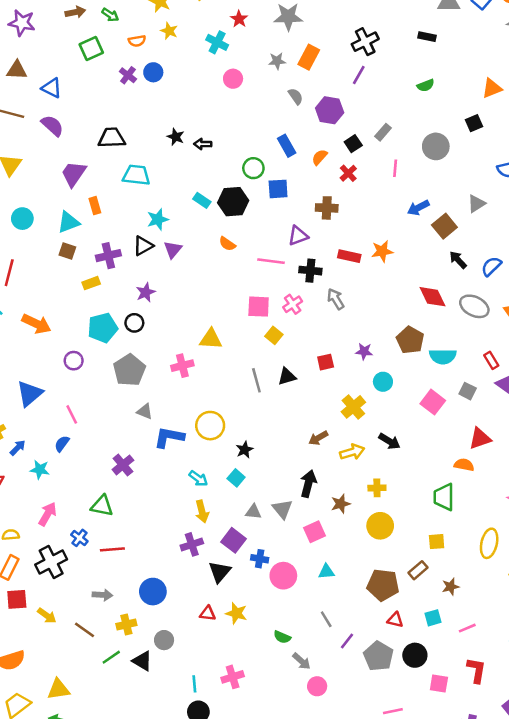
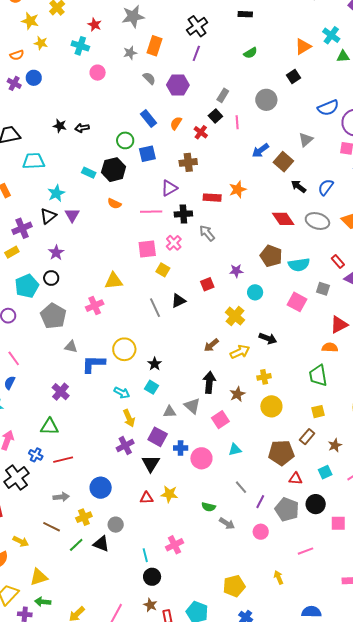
black square: (353, 144) -> (215, 116), moved
yellow arrow: (47, 616) -> (21, 541), moved
pink circle: (317, 686) -> (261, 532), moved

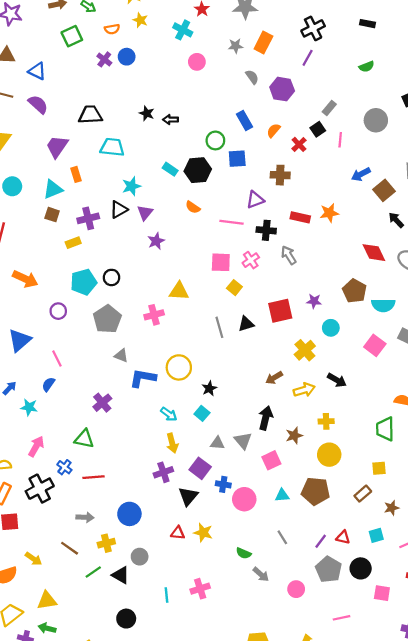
purple star: (56, 253) -> (156, 241), moved
red square: (207, 284) -> (280, 311), size x1.6
brown pentagon: (281, 453) -> (315, 491), moved
purple line: (260, 502) -> (321, 541), moved
black circle: (152, 577) -> (126, 619), moved

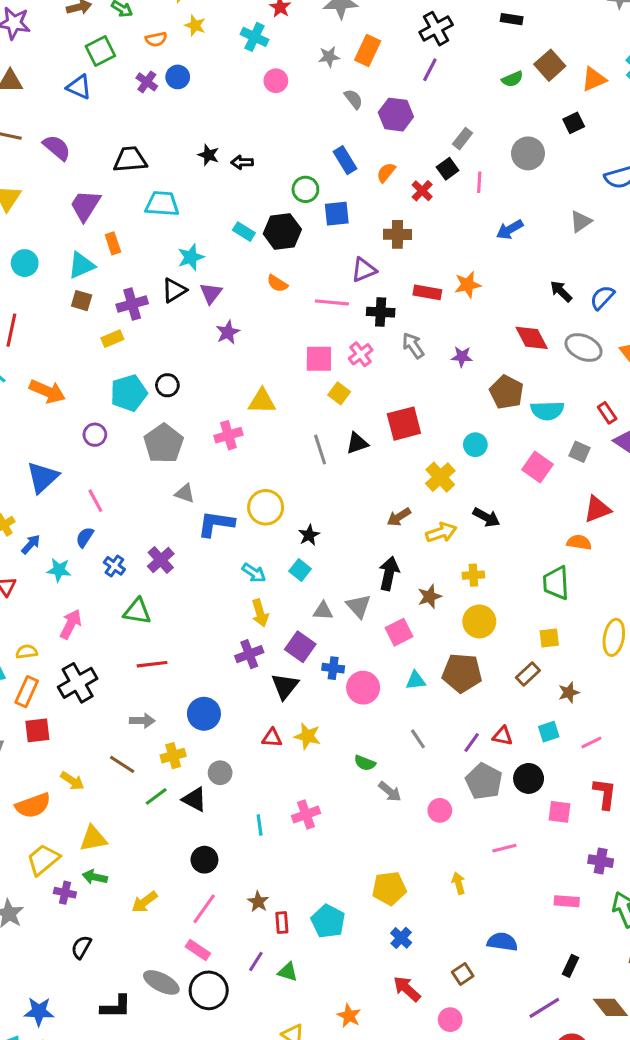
blue triangle: (37, 71) -> (79, 87), moved
brown square: (384, 190) -> (550, 65), moved
purple star: (314, 301) -> (462, 357), moved
blue cross: (64, 467) -> (114, 566), moved

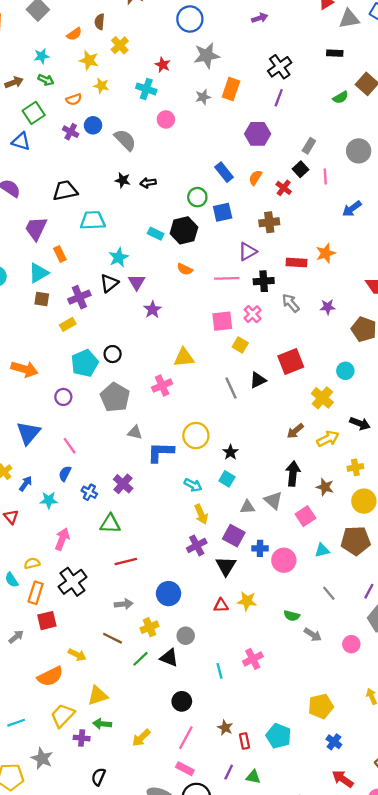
gray semicircle: (353, 99) -> (125, 140), moved, size x1.5
brown star: (430, 597) -> (325, 487), turned -30

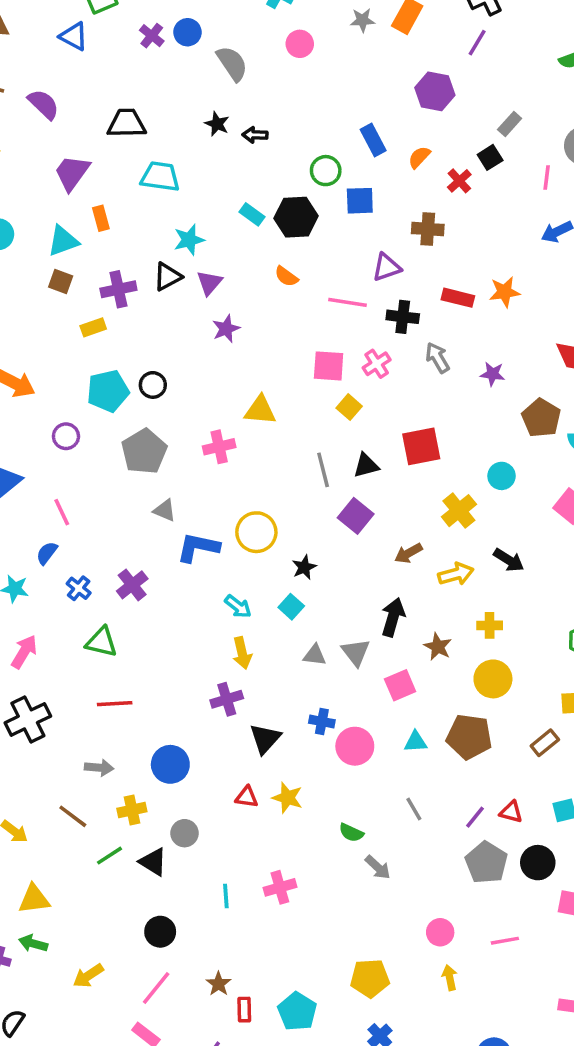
pink line: (325, 177) -> (547, 177), moved
purple square: (234, 536) -> (356, 516), moved
pink circle: (351, 644) -> (440, 932), moved

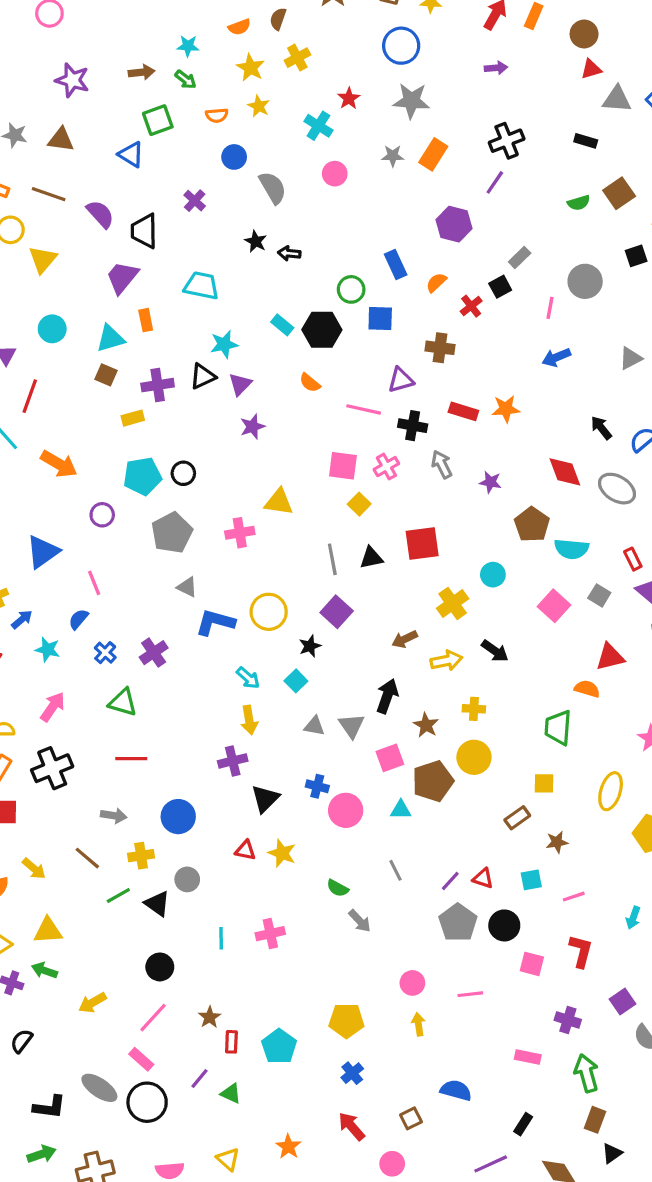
purple cross: (152, 36) -> (195, 201), moved
black trapezoid: (127, 123) -> (144, 231), moved, turned -93
purple square: (356, 516) -> (337, 612), moved
brown pentagon: (469, 737) -> (433, 781), moved, turned -30

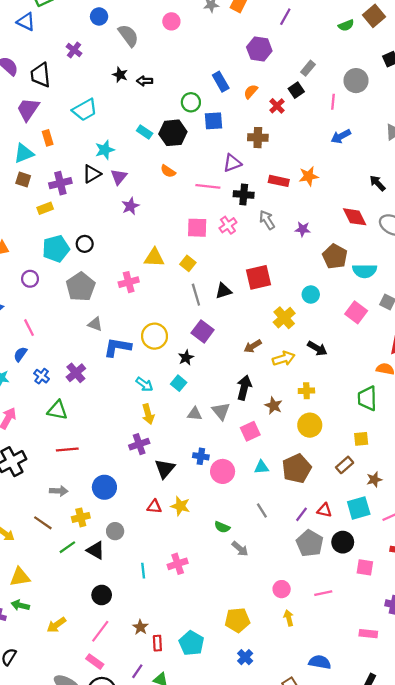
cyan trapezoid: (201, 286) -> (85, 110), turned 145
yellow square: (359, 504) -> (188, 263), moved
brown pentagon: (433, 781) -> (297, 469), moved
cyan square: (531, 880) -> (359, 508), size x1.5

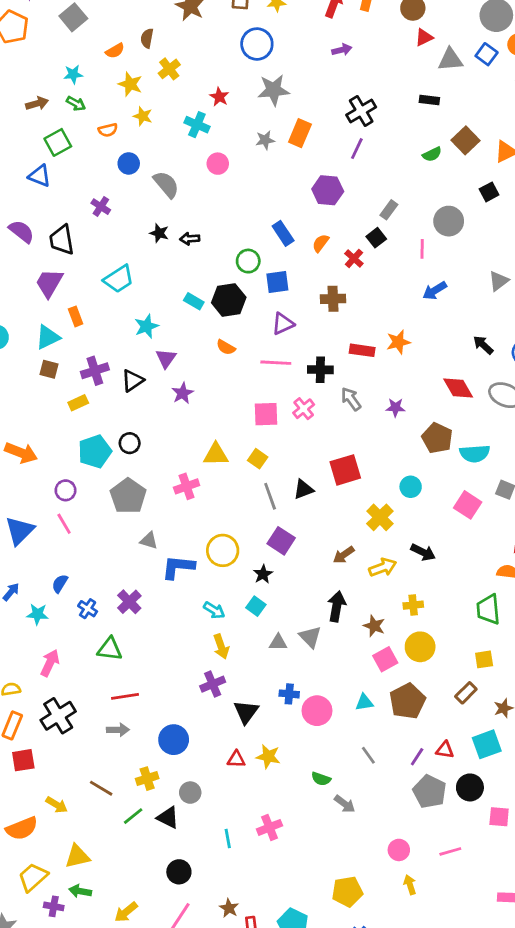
purple triangle: (232, 163) -> (283, 324), moved
black triangle: (92, 174) -> (132, 381), moved
pink line: (29, 328) -> (64, 524), moved
pink square: (250, 431) -> (385, 659), moved
gray arrow: (59, 491) -> (118, 730), moved

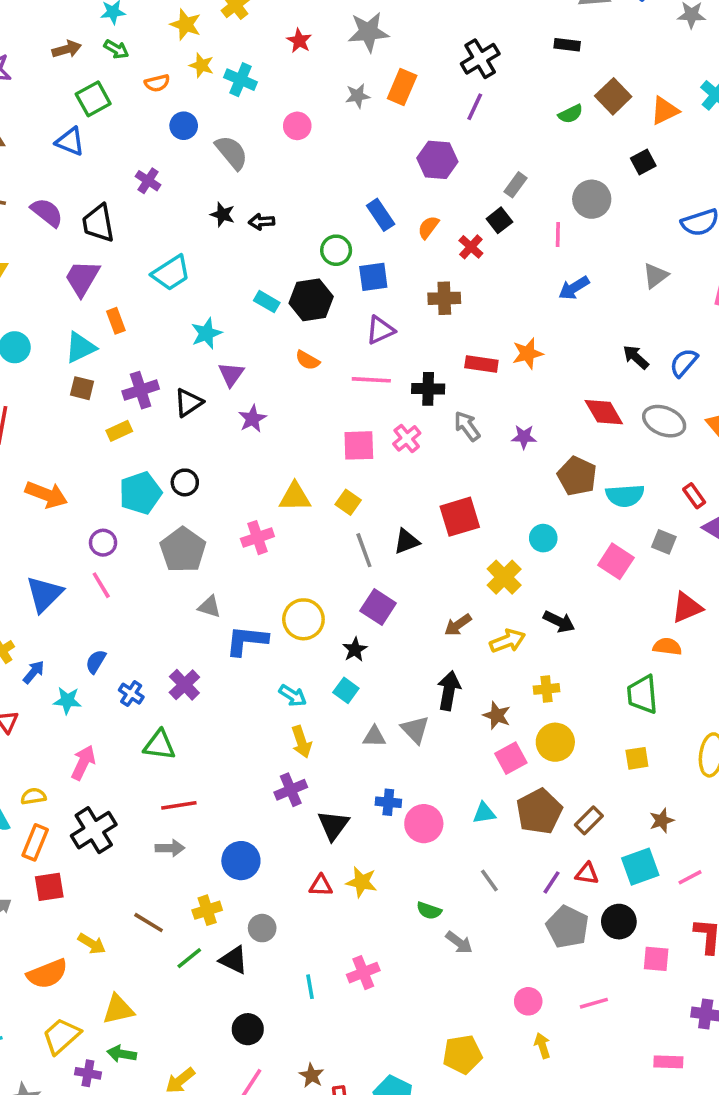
cyan cross: (197, 125) -> (241, 80), moved
brown rectangle: (466, 693) -> (589, 820), moved

